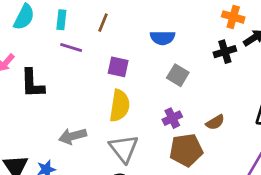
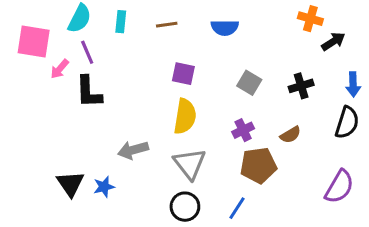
brown line: (103, 23) -> (167, 25), turned 60
blue semicircle: (163, 38) -> (225, 28), moved
purple line: (71, 47) -> (87, 52), moved, turned 50
black cross: (225, 52) -> (301, 86), moved

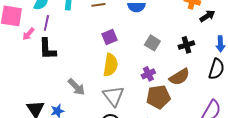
purple line: (87, 52) -> (46, 23), turned 35
purple square: (183, 74) -> (109, 37), turned -35
brown semicircle: (290, 135) -> (179, 77), size x1.5
gray arrow: (133, 150) -> (76, 87), turned -120

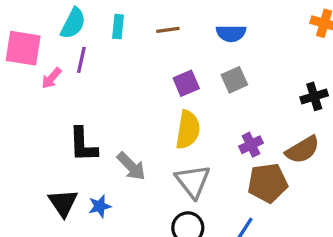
gray square: (152, 43) -> (234, 80), moved, turned 35
black L-shape: (47, 49) -> (83, 145), moved

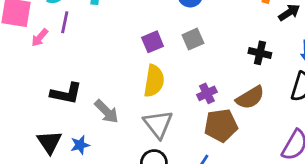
black cross: (314, 96) -> (260, 53), turned 30
black L-shape: (83, 145) -> (66, 93), turned -76

